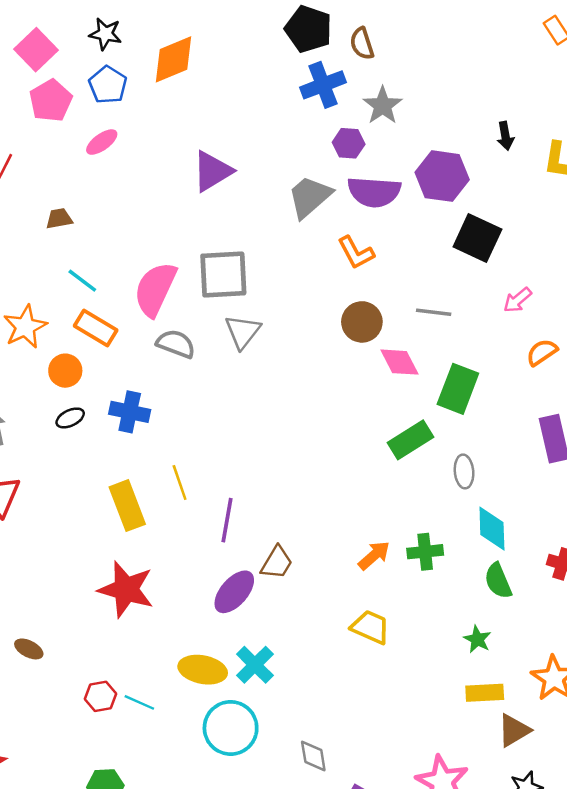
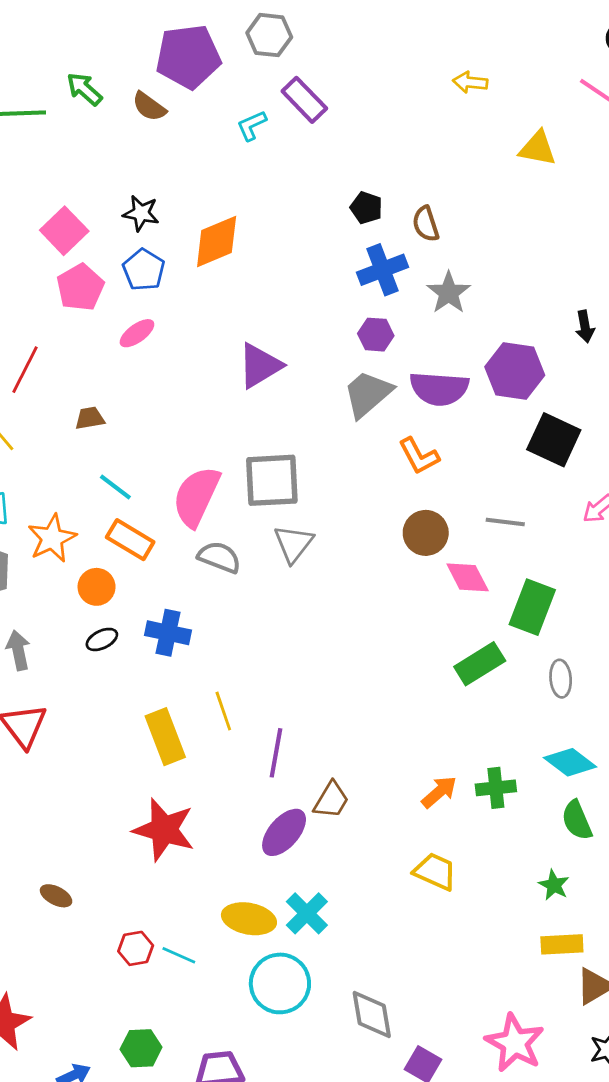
black pentagon: (308, 29) -> (366, 208), size x0.6
purple hexagon: (349, 143) -> (376, 335), moved
gray ellipse: (464, 471) -> (561, 679), moved
cyan diamond: (492, 529) -> (570, 762), turned -51
gray diamond: (313, 756) -> (372, 1015), size x1.4

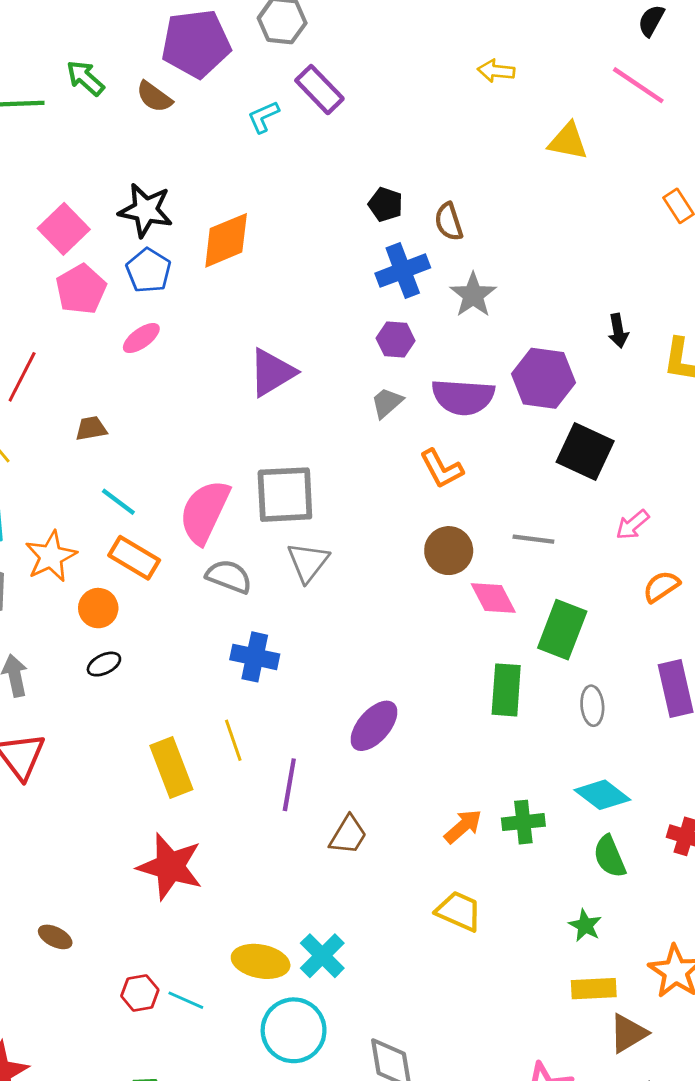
black star: (141, 213) -> (146, 210), size x1.4
gray trapezoid: (368, 394) -> (387, 403), size x0.6
blue cross: (168, 633) -> (255, 657), moved
green rectangle: (480, 664) -> (506, 690), turned -54
purple ellipse: (284, 832) -> (374, 726), moved

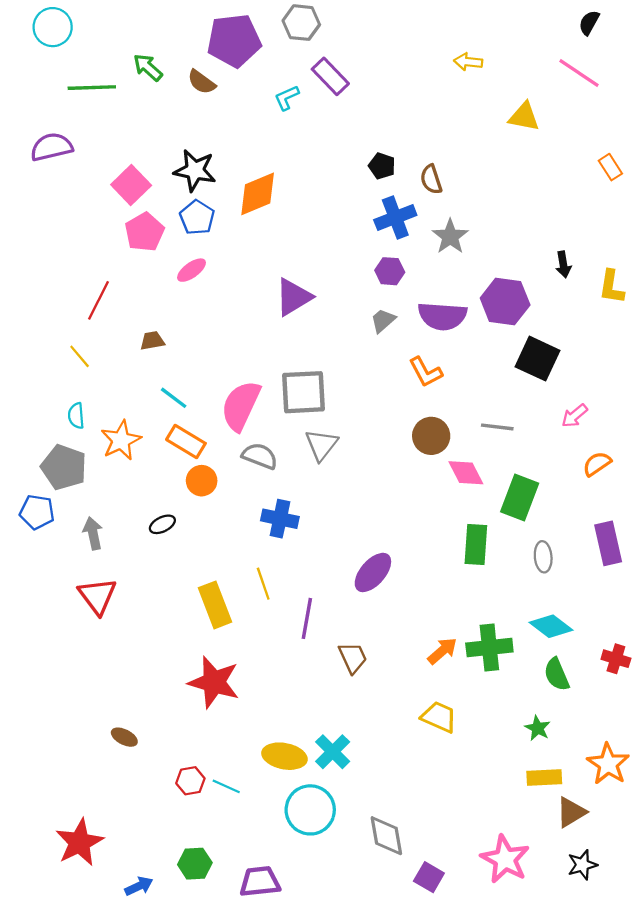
orange circle: (98, 608) -> (202, 481), moved
green cross: (523, 822) -> (489, 648), size x1.4
brown trapezoid: (348, 835) -> (353, 658), turned -56

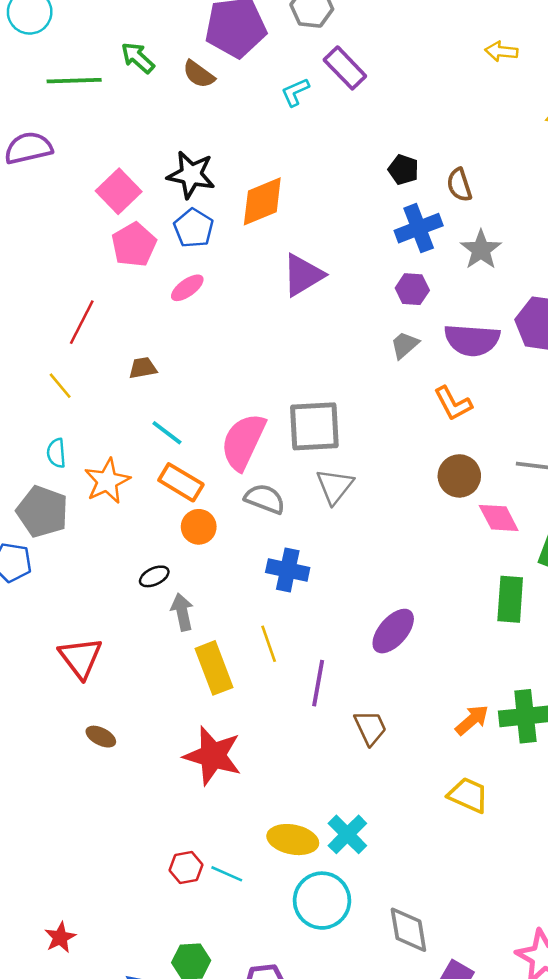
purple triangle: (293, 297) -> (303, 275), moved
gray arrow: (93, 533) -> (182, 612), moved
brown ellipse: (124, 737) -> (101, 737), moved
red star: (80, 842) -> (60, 937), size x0.6

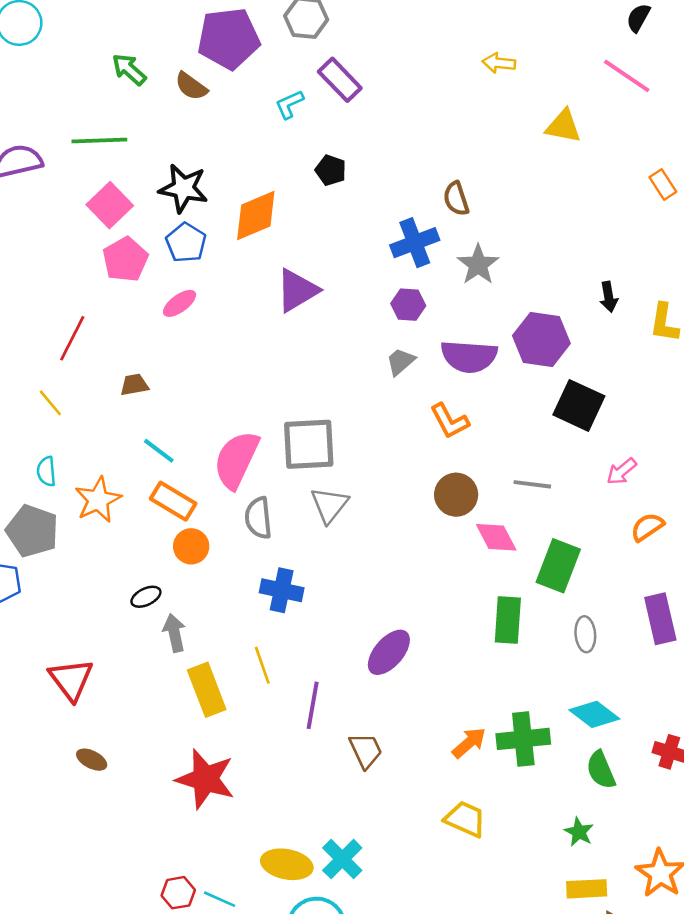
green line: (74, 81) -> (99, 141), moved
black pentagon: (403, 170) -> (331, 170), moved
gray semicircle: (265, 499) -> (258, 518), turned -117

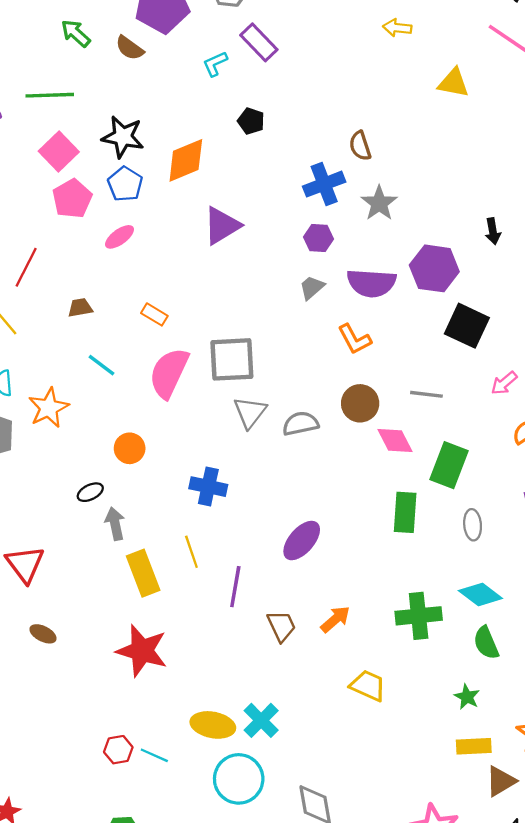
orange rectangle: (173, 501) -> (154, 314), moved, size x0.7
gray semicircle: (258, 518) -> (301, 424), moved, turned 84
orange arrow: (469, 743) -> (335, 619), moved

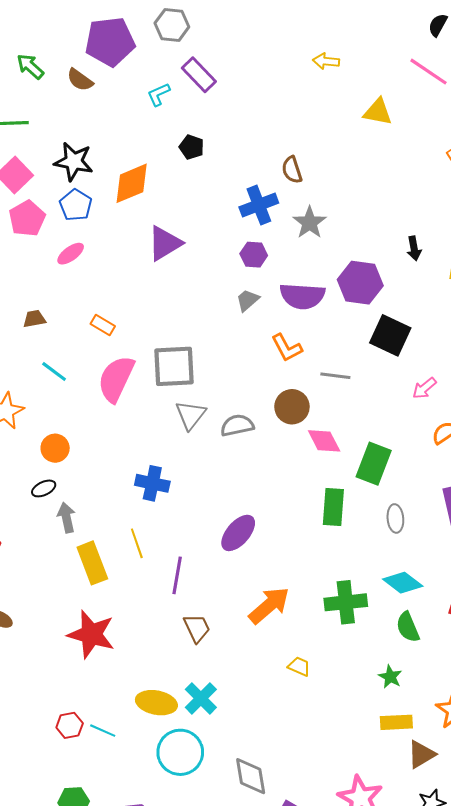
gray line: (426, 394) -> (335, 376), moved
orange circle: (130, 448) -> (55, 448), moved
orange arrow: (335, 619) -> (269, 605), size x1.5
brown trapezoid: (281, 626) -> (197, 628), moved
yellow trapezoid: (368, 686) -> (299, 666), size x0.7

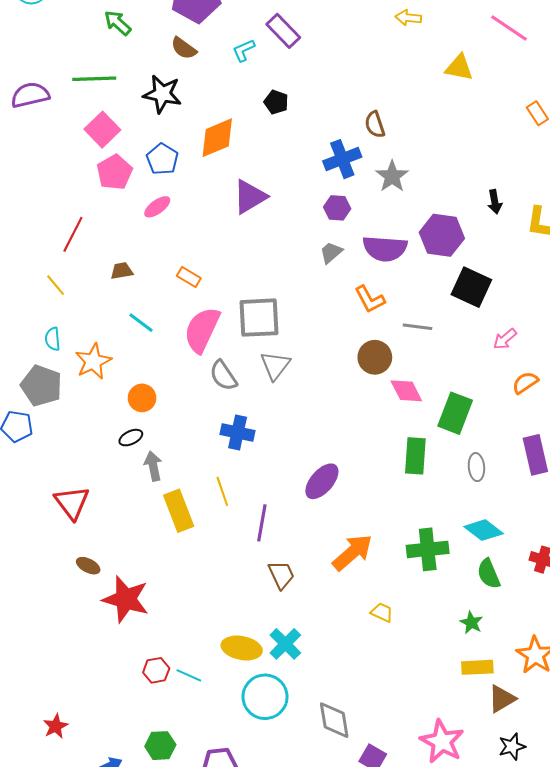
brown semicircle: (80, 80) -> (184, 48), moved
black star: (74, 162) -> (162, 94), moved
gray semicircle: (237, 425) -> (223, 376), moved, turned -112
red star: (91, 634) -> (126, 599), moved

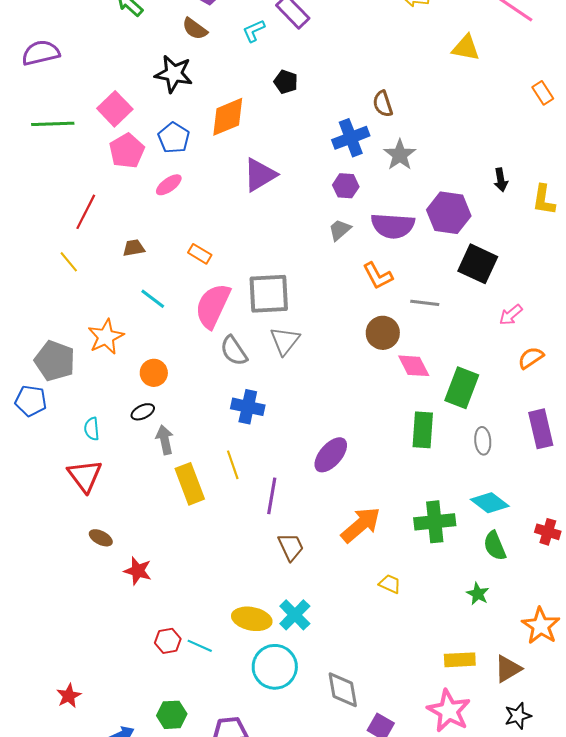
green line: (94, 79) -> (53, 124), moved
purple semicircle: (30, 95) -> (41, 53), moved
cyan semicircle: (53, 339) -> (92, 429), moved
red star: (126, 599) -> (138, 571), size x0.6
yellow rectangle: (477, 667) -> (460, 660), moved

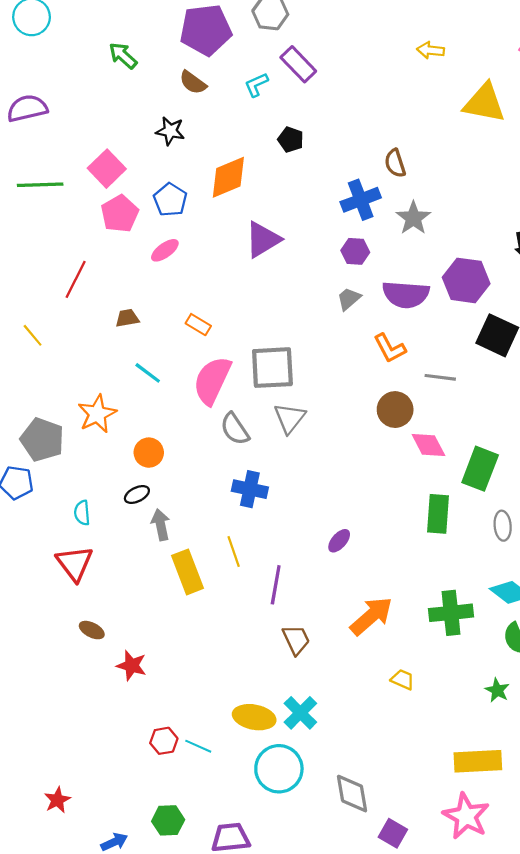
yellow triangle: (466, 48) -> (484, 103), size x1.4
black star: (174, 74) -> (170, 131), size x0.7
yellow line: (69, 262) -> (33, 335), moved
purple ellipse: (331, 455) -> (339, 541), size x0.6
yellow rectangle: (460, 660) -> (478, 761), size x1.4

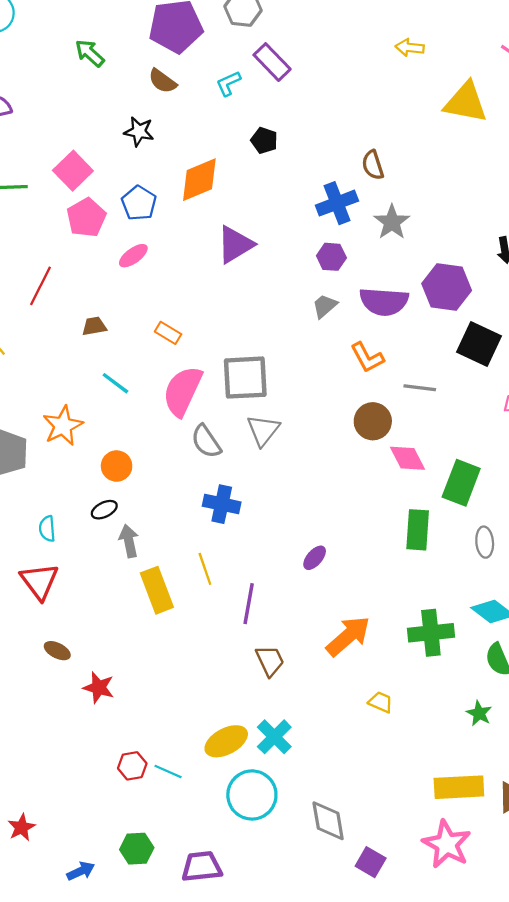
yellow ellipse: (254, 717) -> (226, 741), turned -39

